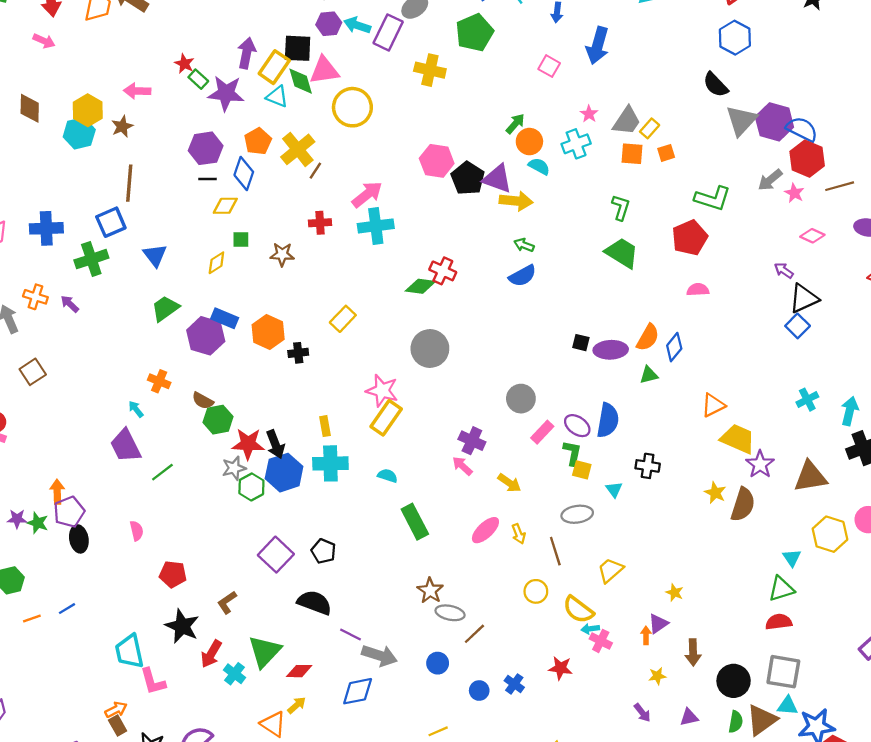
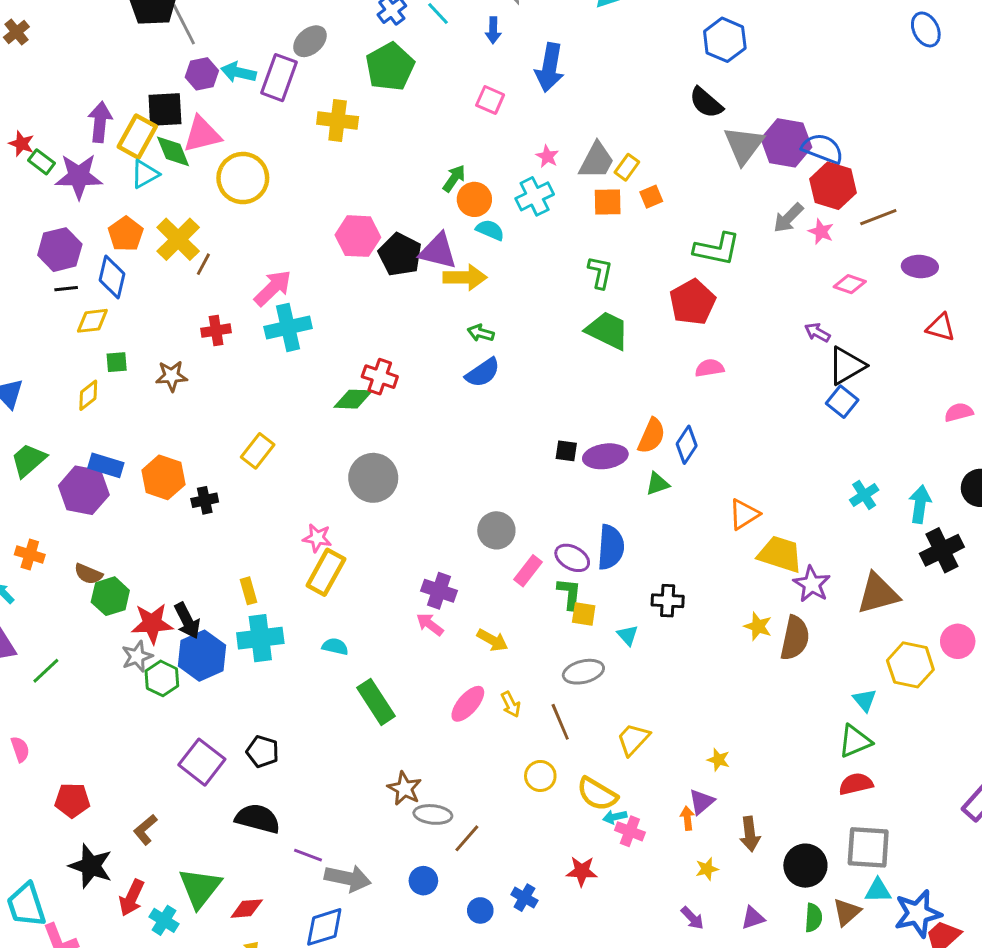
cyan triangle: (277, 97) -> (145, 174), turned -45
pink star: (382, 391) -> (317, 538), size x0.7
brown triangle: (762, 720) -> (847, 912), size x0.7

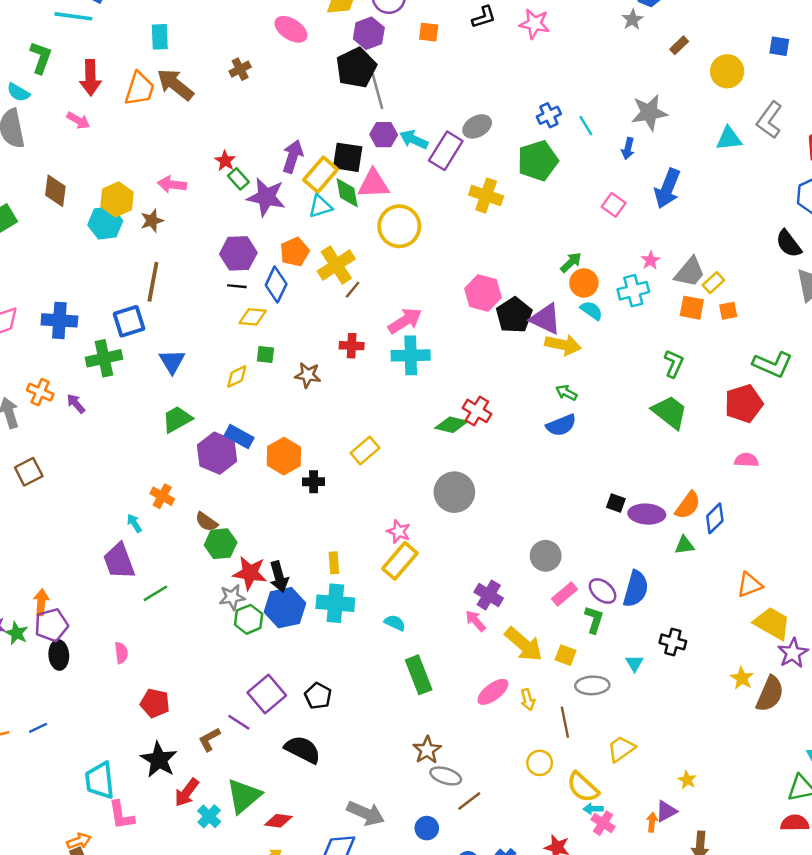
yellow square: (584, 614) -> (566, 655), moved
yellow arrow: (492, 640) -> (524, 644), size x1.6
purple line: (308, 855) -> (239, 722), moved

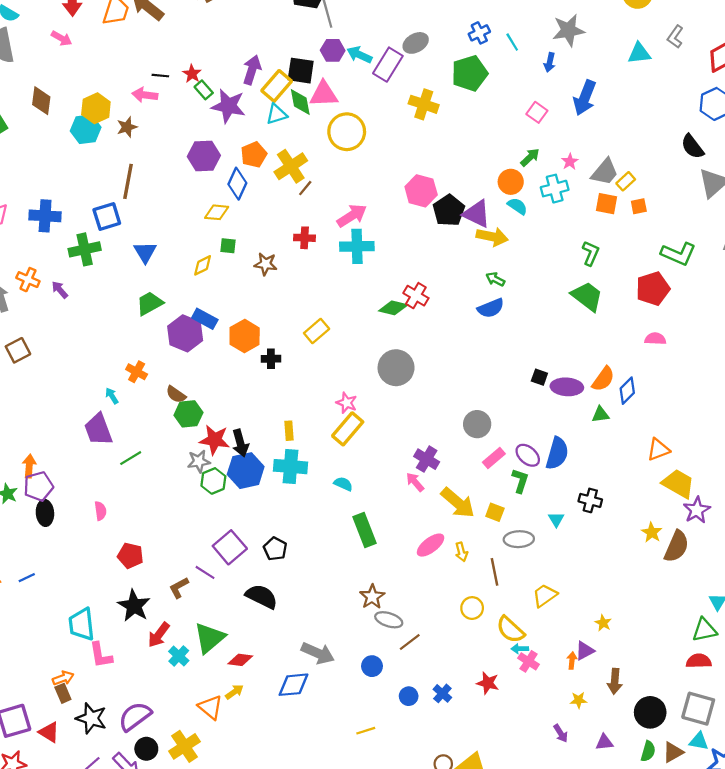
gray L-shape: (769, 120) -> (675, 37), size x0.7
green arrow: (571, 262) -> (530, 157), moved
black line: (237, 286) -> (160, 76), moved

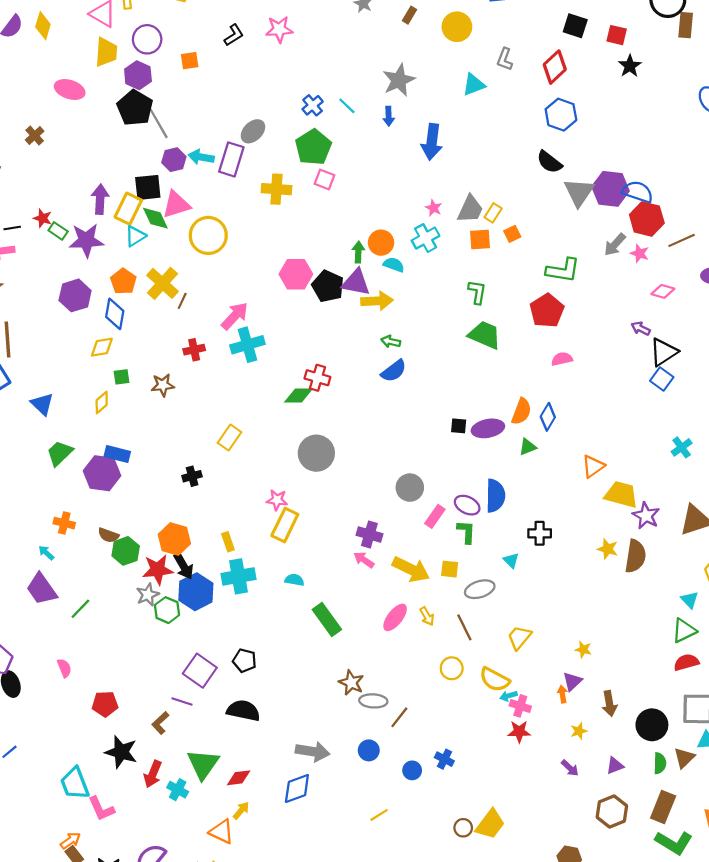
pink square: (537, 112) -> (325, 180), moved
green arrow: (530, 157) -> (358, 252), moved, turned -30
orange hexagon: (245, 336) -> (174, 539), moved
red star: (488, 683) -> (519, 732), moved

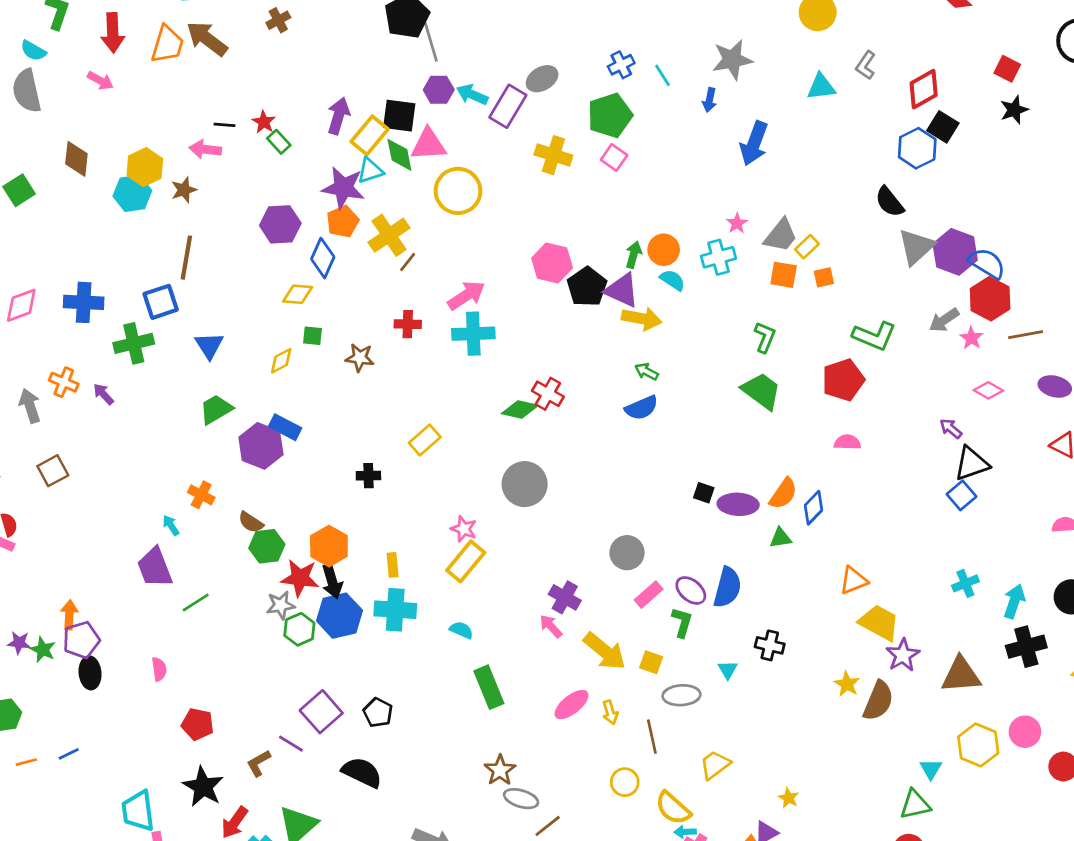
black square: (575, 26) -> (943, 127), moved
purple star: (86, 240) -> (343, 188), moved

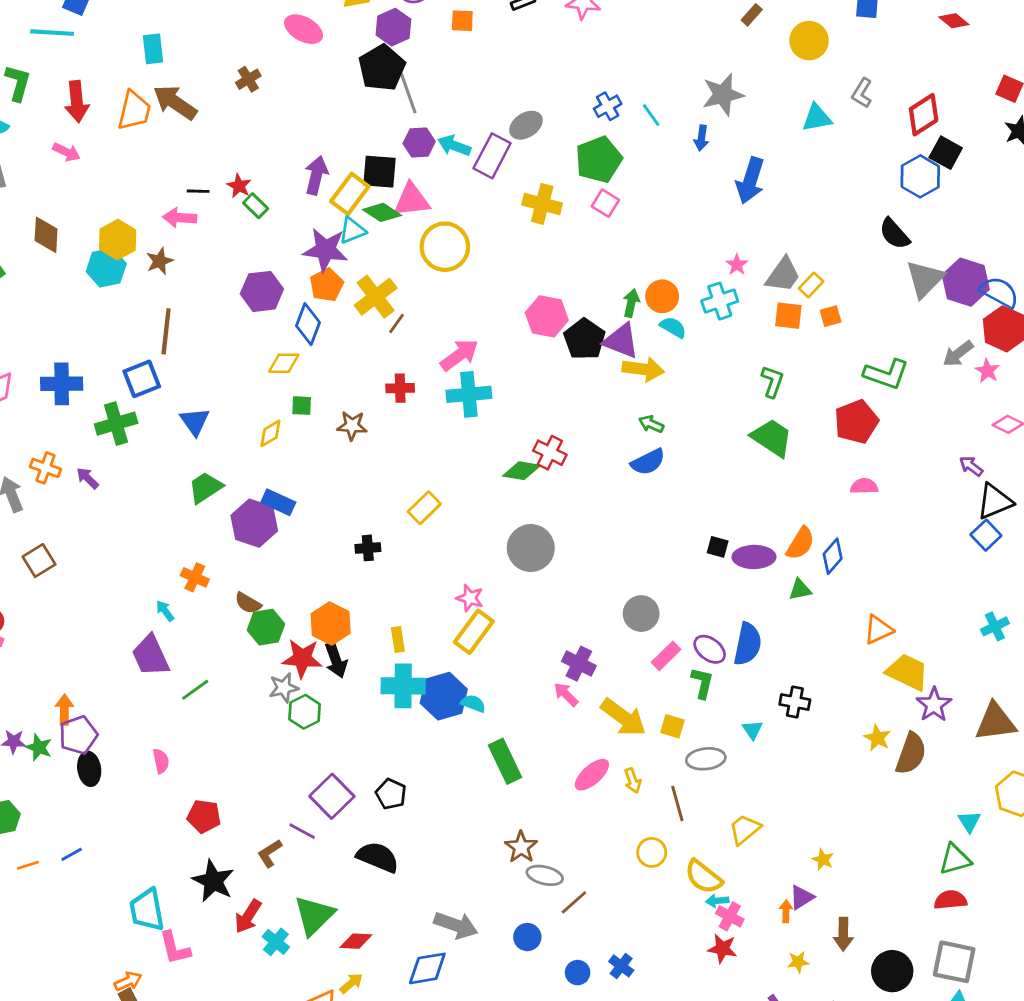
green diamond: (399, 155) -> (382, 212), turned -42
blue hexagon: (339, 616) -> (444, 696), moved

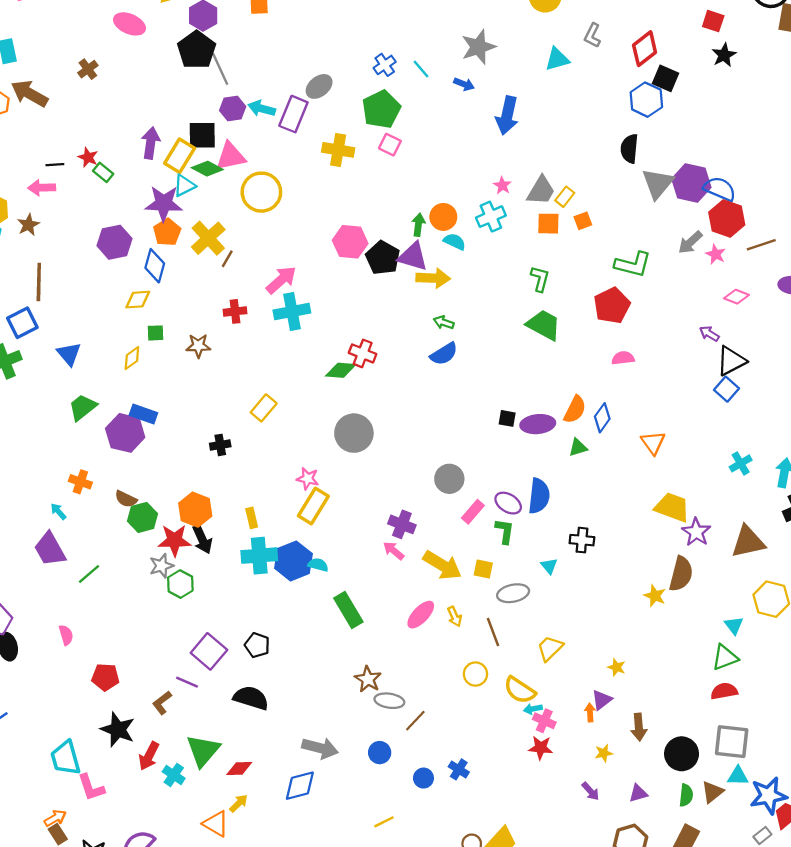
blue arrow: (701, 138) -> (464, 84), turned -72
black semicircle: (894, 234) -> (629, 149), turned 52
orange triangle: (878, 630) -> (653, 443), moved, turned -36
yellow star: (877, 738) -> (655, 596), moved

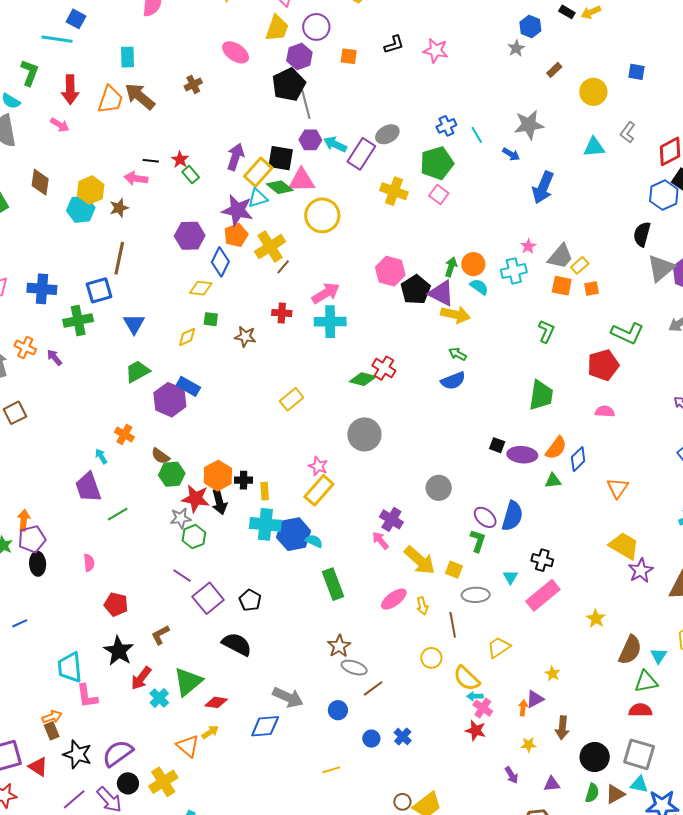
green trapezoid: (544, 325) -> (541, 395), moved, turned 60
black cross: (220, 445) -> (244, 480), moved
pink rectangle: (473, 512) -> (543, 595), moved, size x1.6
brown semicircle: (681, 574) -> (630, 650), moved
purple line: (187, 682) -> (182, 576), moved

